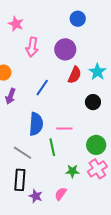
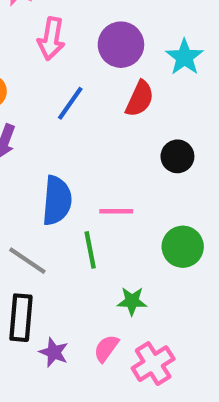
cyan star: (97, 72) -> (185, 57), moved
blue line: (42, 88) -> (70, 103), moved
pink cross: (97, 169) -> (153, 364), moved

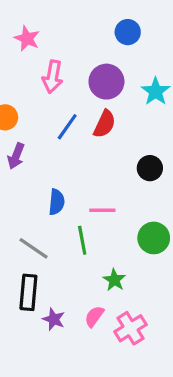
red semicircle: (140, 99) -> (105, 124), moved
blue semicircle: (57, 201) -> (57, 202), size x0.7
green star: (132, 301) -> (114, 280), turned 30

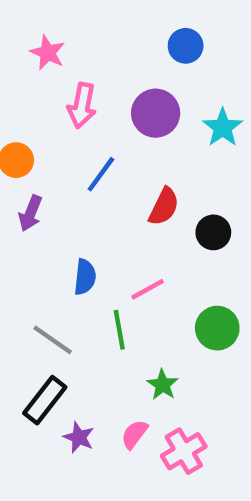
red semicircle: (105, 124) -> (164, 207), moved
pink line: (102, 210) -> (148, 289), turned -30
black rectangle: (28, 292) -> (45, 400), turned 32

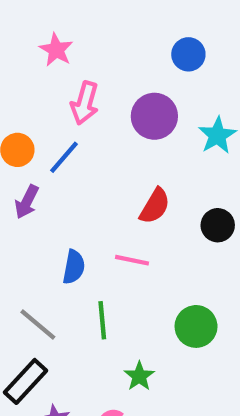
blue line: (101, 174) -> (64, 157), moved
black circle: (213, 232) -> (218, 225), moved
pink line: (148, 289) -> (132, 260), moved, turned 36

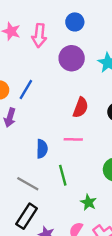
blue circle: (188, 54) -> (75, 22), moved
pink arrow: (85, 103) -> (39, 35), moved

